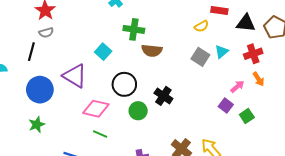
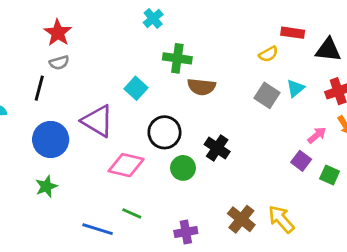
green square: (247, 116) -> (330, 175), turned -32
green line: (100, 134) -> (132, 213), moved

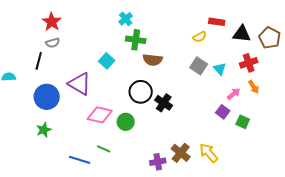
cyan cross: (153, 18) -> (126, 19), moved
cyan triangle: (295, 88) -> (220, 69), moved, turned -32
black circle: (164, 132) -> (141, 92), moved
green circle: (183, 168) -> (126, 122), moved
purple cross: (186, 232) -> (158, 162), moved

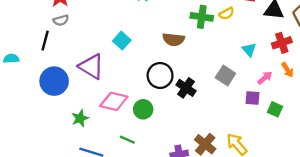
green cross: (136, 40) -> (202, 17), moved
gray square: (199, 66) -> (225, 75), moved
purple square: (223, 112) -> (252, 98), turned -32
green star: (44, 130) -> (80, 118), moved
green line: (104, 149) -> (127, 140), moved

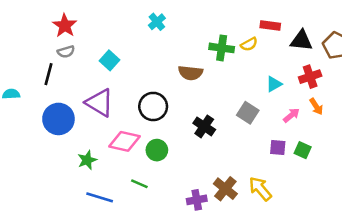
cyan square: (122, 41) -> (110, 60), moved
cyan triangle: (249, 50) -> (274, 84), turned 42
black circle: (160, 75) -> (153, 106), moved
purple square: (252, 98) -> (278, 148), moved

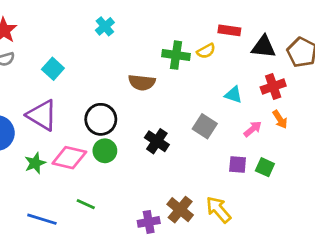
cyan triangle: (274, 84) -> (233, 95), turned 49
green circle: (157, 150) -> (105, 151), moved
green star: (87, 160) -> (35, 163), moved

